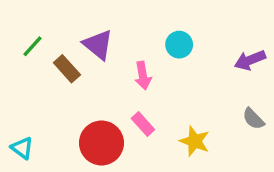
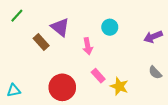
green line: (32, 46) -> (17, 16), moved
pink rectangle: (143, 124) -> (98, 76), moved
cyan triangle: (22, 148) -> (14, 91), turned -48

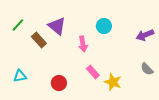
green line: (17, 16) -> (18, 25), moved
red circle: (62, 87) -> (59, 83), size x0.6
cyan triangle: (14, 91) -> (20, 76), moved

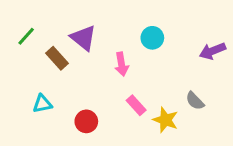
gray semicircle: (147, 69) -> (195, 101), moved
cyan triangle: (20, 76) -> (42, 104), moved

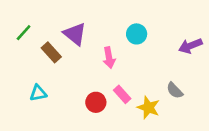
red circle: (86, 121) -> (96, 102), moved

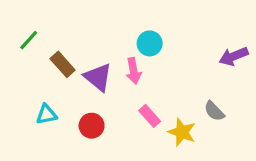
purple triangle: (75, 34) -> (98, 77), moved
cyan circle: (137, 34) -> (150, 43), moved
red circle: (96, 102) -> (92, 126), moved

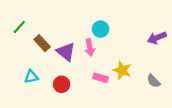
gray semicircle: (214, 111) -> (154, 81), moved
pink rectangle: (150, 116) -> (101, 78), turned -32
yellow star: (182, 132) -> (122, 70), moved

